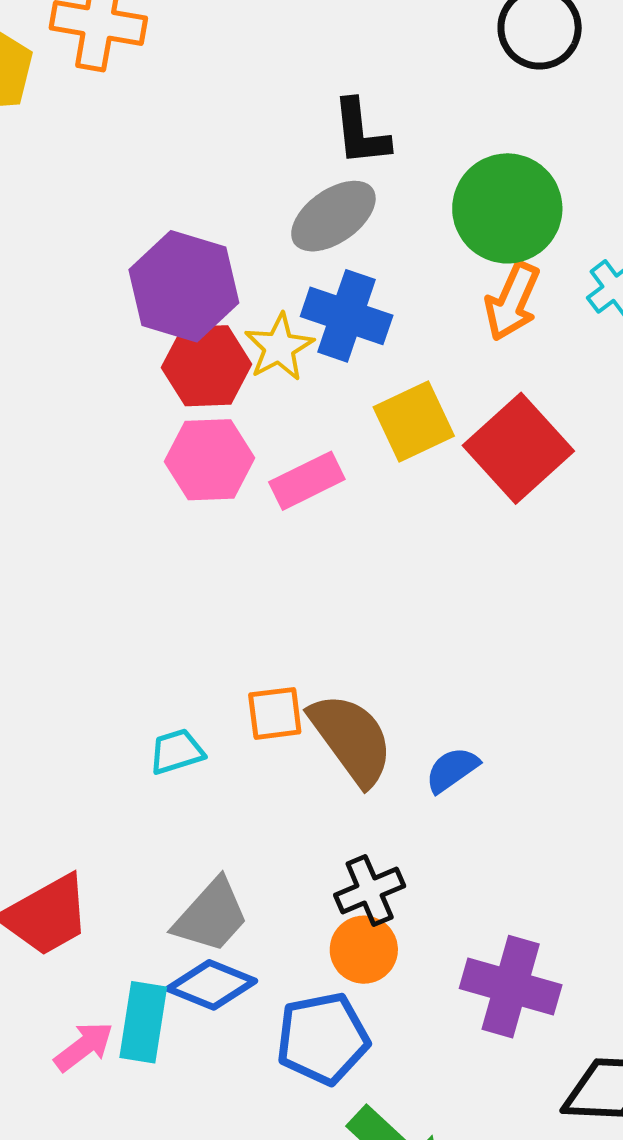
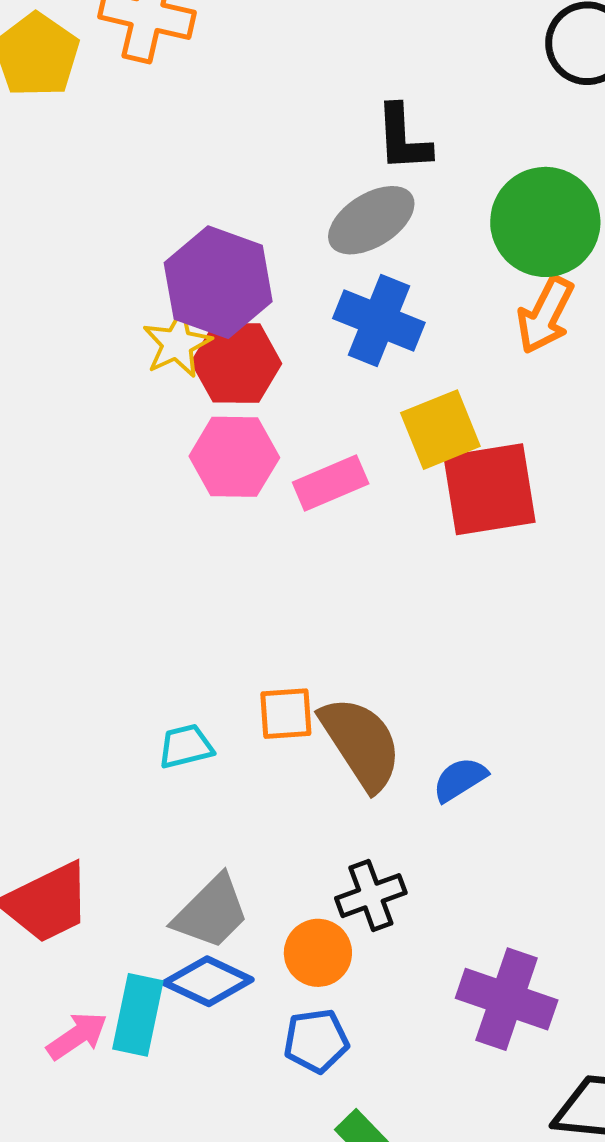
yellow star: (279, 347) -> (177, 344), moved
red square: (518, 448) -> (489, 489), moved, turned 30
orange circle: (364, 950) -> (318, 953), moved
blue pentagon: (323, 1038) -> (316, 1041), size x0.7

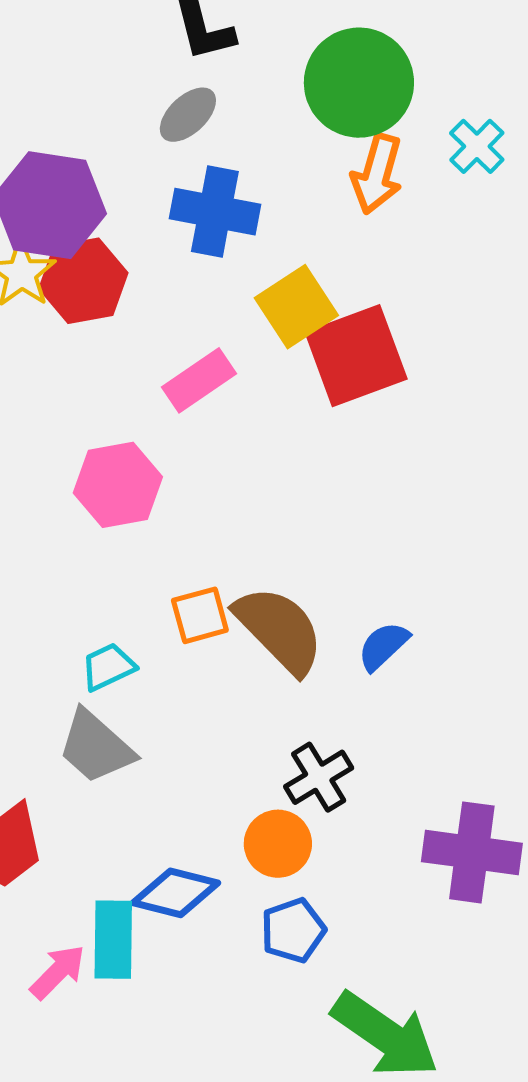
gray ellipse: (371, 220) -> (188, 115), size x0.7
pink hexagon: (234, 457) -> (118, 485), moved
gray trapezoid: (211, 912) -> (96, 747), moved, turned 98

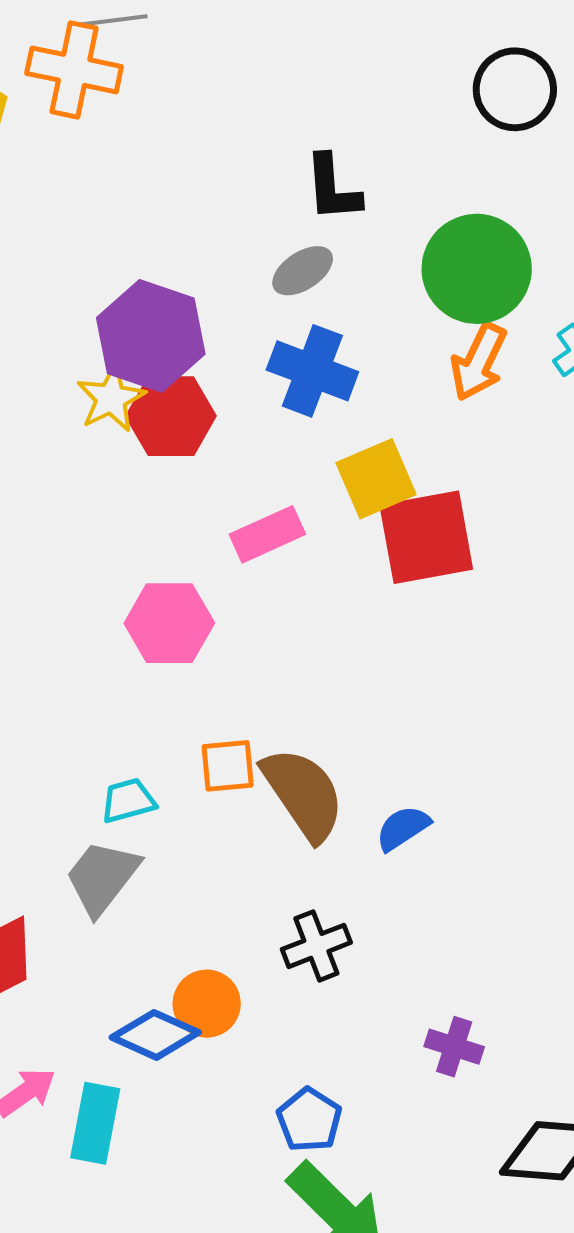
gray trapezoid: (96, 747) -> (102, 877), turned 76
orange circle: (278, 844) -> (207, 1004), moved
purple cross: (472, 852) -> (454, 1047), size x0.6
blue pentagon: (293, 930) -> (309, 1120), moved, turned -30
cyan rectangle: (113, 940) -> (95, 1123), moved

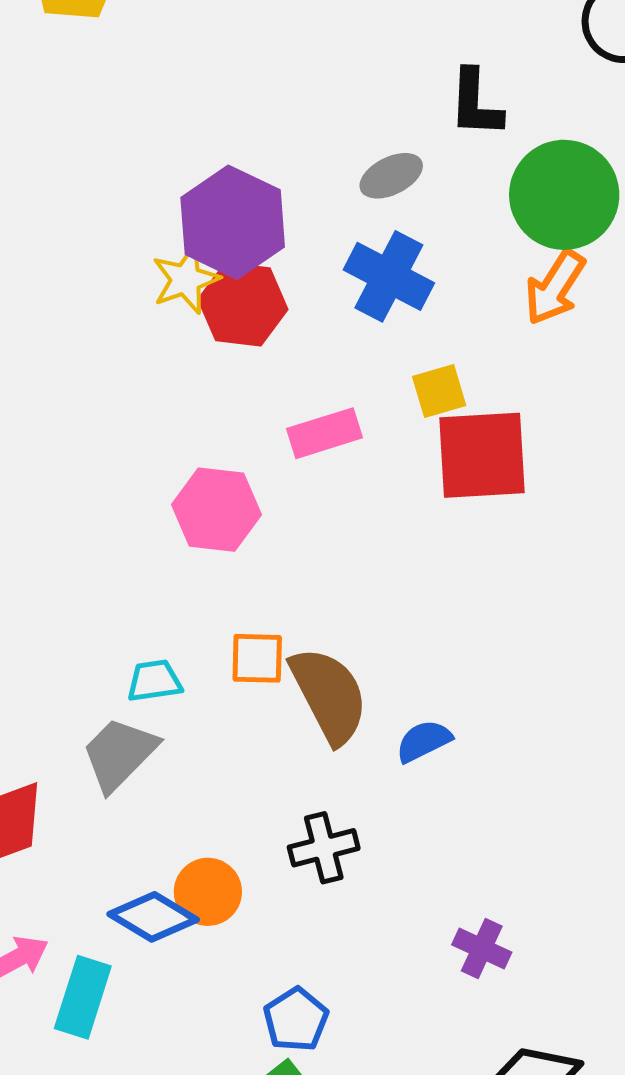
black L-shape: (333, 188) -> (476, 103), moved
yellow square: (376, 479) -> (439, 391), size x0.7
purple cross: (454, 1047) -> (482, 949), moved

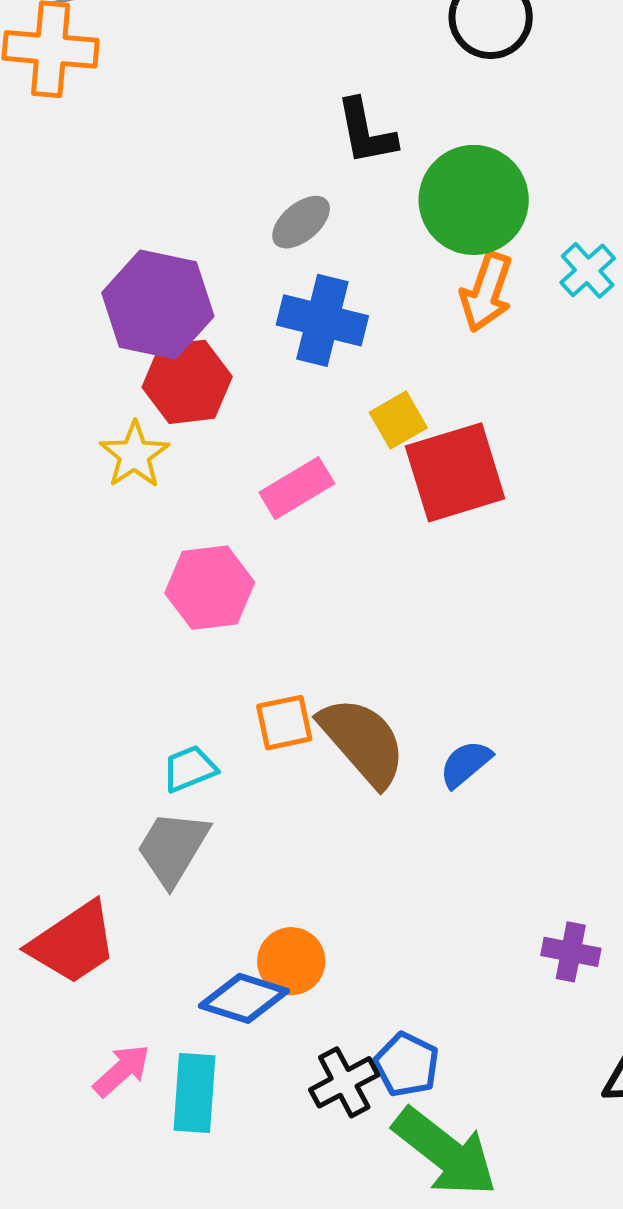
yellow star: (186, 280) -> (134, 455), moved
black cross: (324, 848) -> (344, 1082), moved

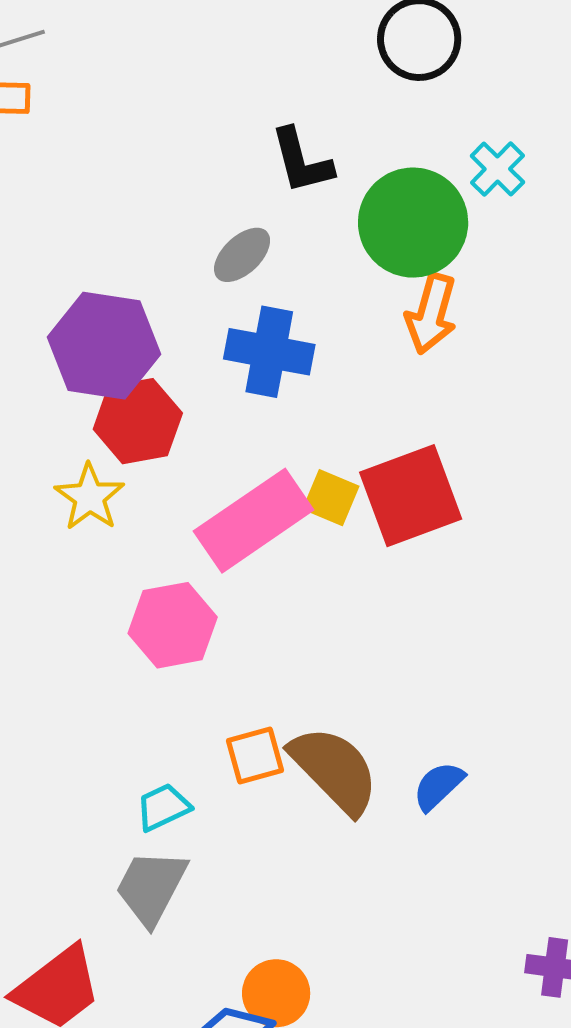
cyan cross: (588, 270) -> (497, 169), moved
yellow square: (398, 420) -> (331, 498), moved, turned -34
pink rectangle: (297, 488) -> (254, 521), size x1.6

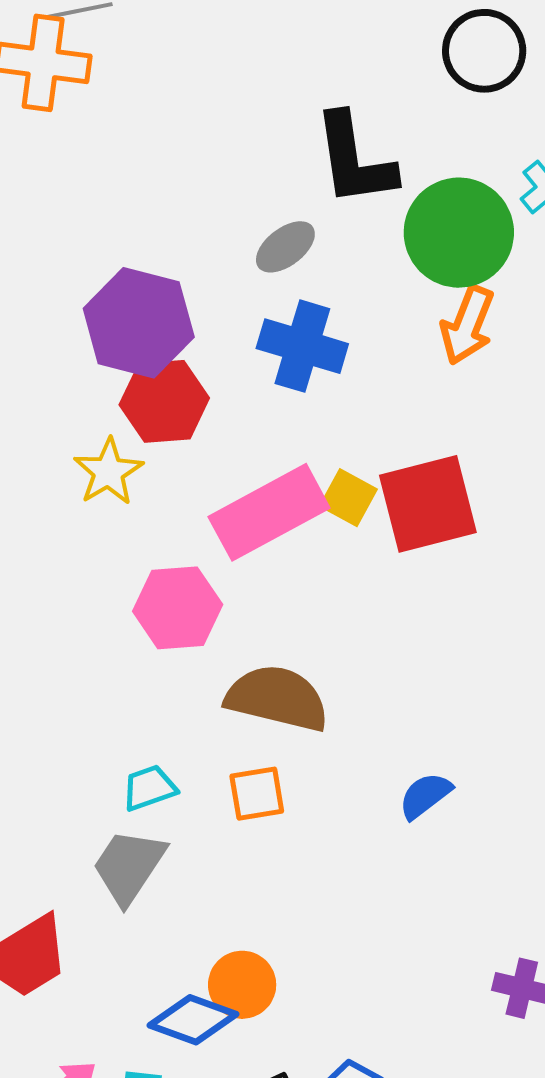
black L-shape: (301, 161) -> (354, 160), size x1.4
orange square: (255, 755) -> (257, 794), moved
brown semicircle: (334, 770) -> (277, 698), moved, turned -38

